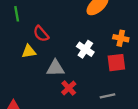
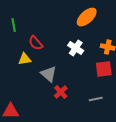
white cross: (85, 49) -> (76, 48), moved
gray triangle: (55, 68) -> (49, 74), turned 42

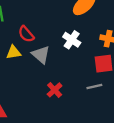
gray triangle: (49, 74) -> (41, 55), moved
gray line: (96, 99) -> (94, 86), moved

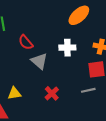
white cross: (72, 40) -> (67, 48), turned -35
yellow triangle: (14, 52) -> (14, 93), moved

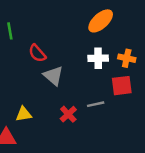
white cross: (67, 48) -> (98, 58), moved
gray line: (88, 90) -> (96, 104), moved

